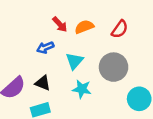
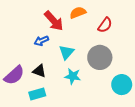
red arrow: (60, 24) -> (54, 21), size x1.5
orange semicircle: (84, 27) -> (78, 13), moved

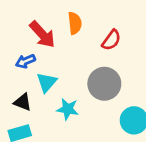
orange semicircle: (78, 13) -> (75, 23), turned 105
cyan triangle: (66, 52) -> (47, 82), moved

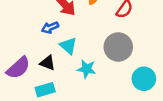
cyan triangle: (47, 82) -> (68, 46), turned -30

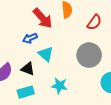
cyan star: (87, 69) -> (59, 86), moved

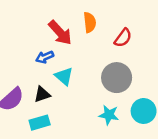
black triangle: (28, 69) -> (42, 94), turned -40
cyan star: (59, 86) -> (109, 115), moved

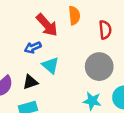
red semicircle: (123, 38) -> (105, 30), turned -42

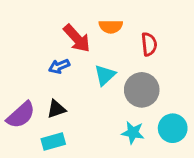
orange semicircle: (74, 15) -> (111, 27), turned 96
cyan triangle: (50, 65) -> (105, 75), moved, turned 36

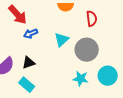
red arrow: (77, 38) -> (18, 15), moved
cyan rectangle: (53, 141) -> (27, 85), turned 56

